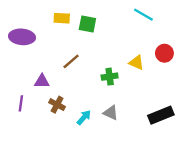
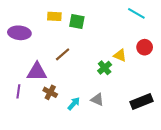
cyan line: (143, 15) -> (136, 13), moved
green cross: (110, 77) -> (105, 68), moved, turned -32
purple triangle: (42, 81) -> (37, 72), size x1.5

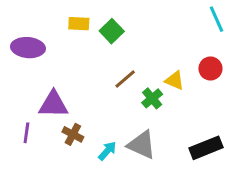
cyan line: (136, 13) -> (216, 19), moved, turned 36
green square: (77, 22) -> (112, 31), turned 35
brown line: (63, 54) -> (125, 79), moved
gray triangle: (97, 99) -> (142, 145), size x1.5

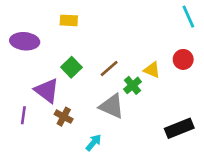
green square: (112, 31) -> (71, 67), moved
purple triangle: (53, 104) -> (47, 91), turned 36
gray triangle: (142, 145) -> (112, 106), moved
cyan arrow: (107, 151) -> (94, 143), moved

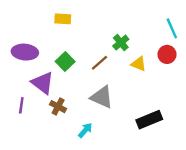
cyan line: (188, 17) -> (172, 28), moved
purple ellipse: (25, 41) -> (25, 52), moved
green cross: (133, 85) -> (121, 43), moved
black rectangle: (179, 128) -> (149, 120), moved

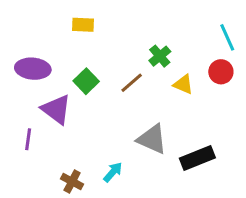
gray triangle: (102, 97) -> (152, 139), moved
brown cross: (58, 107) -> (72, 181), moved

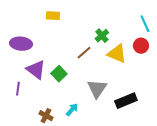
green square: (86, 81) -> (59, 74), moved
yellow triangle: (183, 84) -> (117, 54), size x1.5
gray triangle: (152, 139) -> (97, 89), turned 40

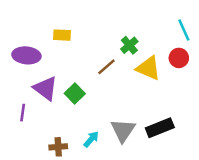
yellow rectangle: (53, 16) -> (62, 35), moved
gray triangle: (97, 89) -> (123, 130), moved
brown cross: (46, 116) -> (58, 147), turned -32

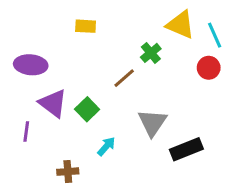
yellow rectangle: (62, 35) -> (86, 26), moved
yellow triangle: (148, 68) -> (180, 25), moved
gray triangle: (123, 130) -> (152, 123), moved
cyan arrow: (91, 139) -> (106, 146), moved

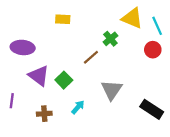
purple line: (26, 132) -> (12, 101), moved
black rectangle: (186, 149) -> (152, 109), moved, turned 55
brown cross: (68, 172) -> (44, 114), moved

